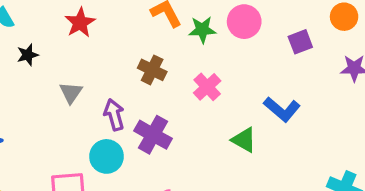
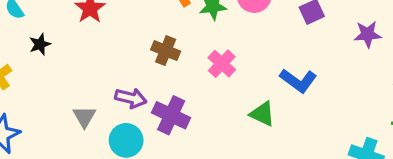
gray triangle: (71, 93) -> (84, 117), moved
purple arrow: (114, 115) -> (131, 98), turned 124

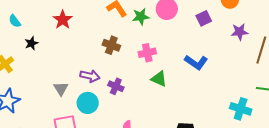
pink cross: (222, 64) -> (147, 53), turned 36
green triangle: (262, 114) -> (159, 79), moved
purple cross: (171, 115) -> (116, 86), size x0.7

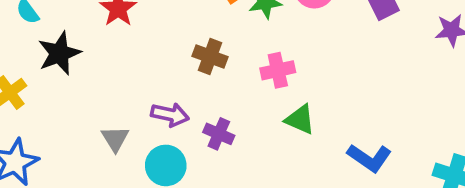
black star: (31, 43) -> (59, 53), size x1.6
blue L-shape: (196, 62) -> (369, 158), moved

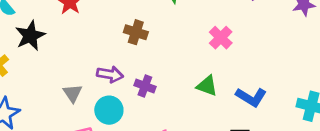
pink cross: (278, 70) -> (221, 38), moved, turned -30
green triangle: (300, 120) -> (207, 86), moved

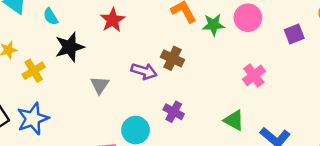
purple arrow: (110, 74) -> (144, 71), moved
gray triangle: (72, 93) -> (100, 85), moved

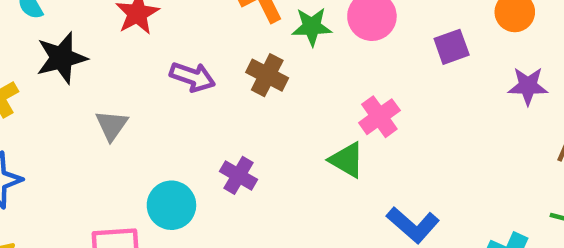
brown cross: (172, 58) -> (267, 75), moved
purple arrow: (144, 71) -> (192, 77), moved
green triangle: (234, 120) -> (347, 160), moved

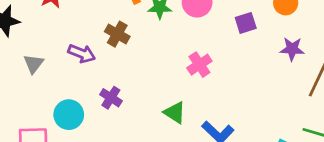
brown cross: (267, 75) -> (117, 34), moved
purple arrow: (192, 77) -> (82, 53), moved
green triangle: (347, 160) -> (175, 112), moved

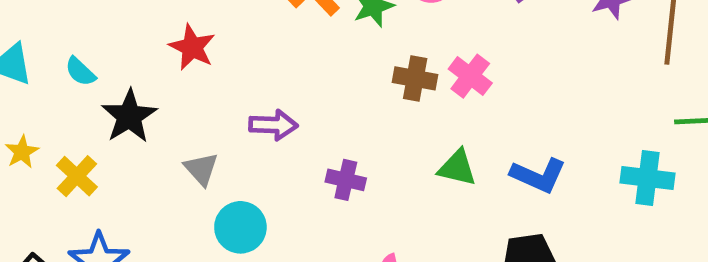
brown cross: (117, 34) -> (415, 78), moved
cyan circle: (69, 115) -> (240, 227), moved

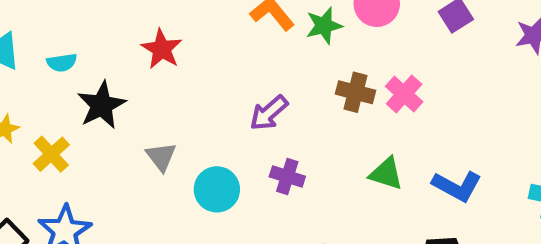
cyan semicircle: (80, 72) -> (62, 63), turned -56
purple arrow: (273, 125) -> (269, 113), moved, turned 132
cyan circle: (240, 227) -> (217, 189), moved

